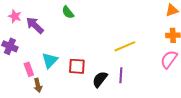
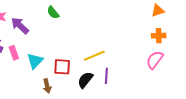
yellow line: (125, 46) -> (94, 56), moved
pink rectangle: (29, 69) -> (14, 53), moved
brown arrow: (38, 85) -> (47, 86), moved

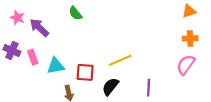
cyan triangle: (35, 61) -> (56, 66), turned 36
purple line: (106, 76) -> (149, 88), moved

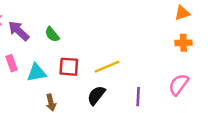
green semicircle: (75, 13) -> (52, 34), moved
pink semicircle: (186, 65) -> (179, 85), moved
red square: (85, 72) -> (69, 67), moved

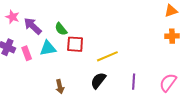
red square: (69, 67) -> (75, 44), moved
cyan triangle: (37, 73) -> (48, 48), moved
pink semicircle: (179, 85) -> (168, 83), moved

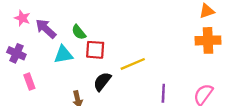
orange cross: (172, 36) -> (208, 40), size x1.5
pink rectangle: (27, 53) -> (29, 82), moved
black semicircle: (98, 81) -> (102, 82), moved

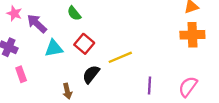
green semicircle: (79, 32) -> (74, 13), moved
red square: (95, 50) -> (84, 44), turned 36

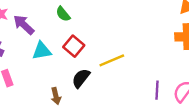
purple line: (150, 86) -> (157, 90), moved

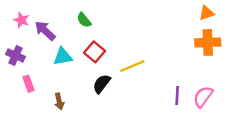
brown arrow: (56, 96) -> (59, 101), moved

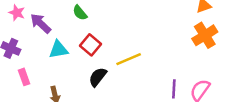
orange cross: (208, 42) -> (205, 35), turned -30

